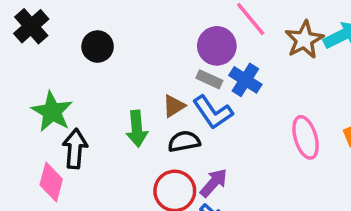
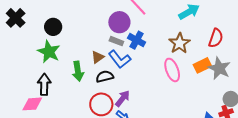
brown star: (304, 40) -> (179, 43), moved
green star: (52, 112) -> (49, 52), moved
pink diamond: (51, 182) -> (32, 104), turned 75

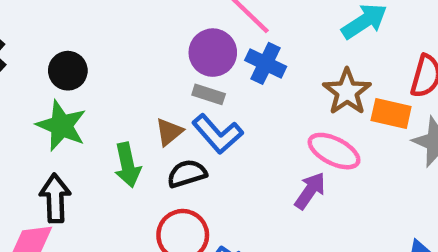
blue cross: (137, 40) -> (266, 63), moved
orange rectangle: (202, 65) -> (391, 114), moved, turned 42
pink ellipse: (172, 70) -> (334, 151), turned -40
purple arrow: (123, 98) -> (310, 191), moved

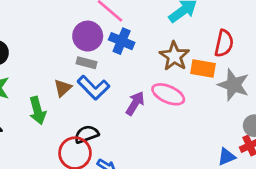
black semicircle: (187, 174) -> (86, 134), moved
purple arrow: (310, 191) -> (135, 103), moved

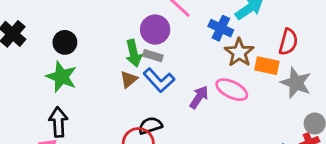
blue cross: (122, 41) -> (221, 28), moved
green arrow: (37, 111) -> (134, 53), moved

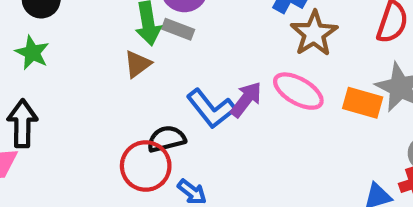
orange rectangle: (267, 66) -> (363, 103), moved
green star: (61, 77) -> (32, 53), size x0.7
blue L-shape: (159, 80) -> (211, 109), moved

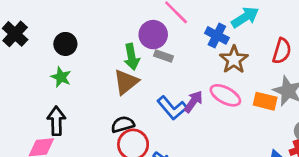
gray rectangle: (178, 29) -> (164, 56), moved
brown triangle: (138, 64) -> (126, 82), size x1.5
black semicircle: (166, 139) -> (123, 124), moved

